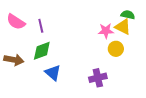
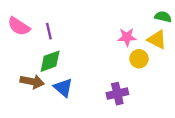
green semicircle: (128, 15) -> (163, 17), moved
yellow triangle: (123, 27) -> (157, 40), moved
brown arrow: (14, 60) -> (32, 82), moved

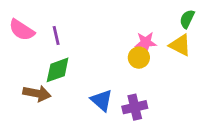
green semicircle: (163, 17) -> (187, 19), turned -77
yellow circle: (139, 59) -> (139, 58), moved
blue triangle: (63, 88) -> (102, 100), moved

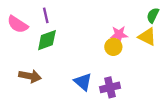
purple line: (56, 36) -> (46, 15), moved
green diamond: (58, 70) -> (47, 40), moved

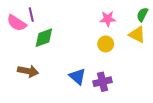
purple line: (46, 15) -> (31, 15), moved
pink star: (119, 34) -> (108, 19), moved

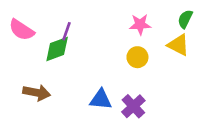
purple line: (31, 15) -> (67, 31), moved, turned 32
blue triangle: (77, 76) -> (101, 99), turned -36
purple cross: (103, 82) -> (133, 106), turned -30

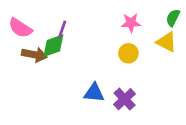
brown arrow: (37, 93) -> (34, 55), moved

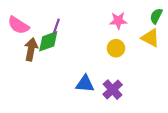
brown arrow: (34, 55) -> (31, 49), turned -90

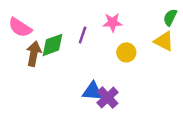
pink star: (118, 21) -> (113, 22), moved
purple line: (56, 26) -> (83, 35), moved
purple cross: (113, 90) -> (108, 98), moved

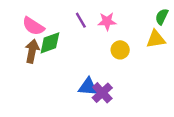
pink semicircle: (20, 27) -> (33, 26), moved
purple line: (83, 35) -> (81, 20), moved, turned -49
yellow triangle: (164, 41) -> (156, 39), turned -36

